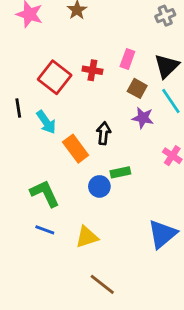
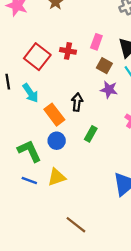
green rectangle: (120, 172) -> (91, 134), turned -49
blue circle: (99, 186) -> (57, 141), moved
yellow triangle: (87, 237) -> (57, 177), moved

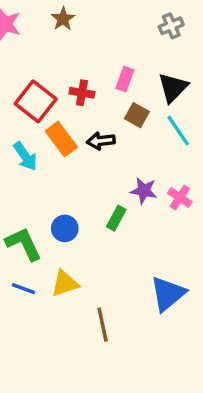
purple star: (109, 90) -> (144, 191), moved
black arrow: (77, 102) -> (101, 141), moved, turned -102
orange rectangle: (54, 115) -> (61, 139), moved
brown line: (76, 225) -> (103, 325), moved, turned 40

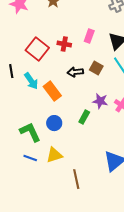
brown square: (137, 115) -> (96, 68), moved
orange rectangle: (61, 139) -> (52, 91), moved

